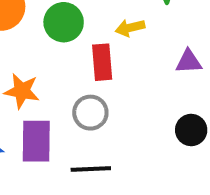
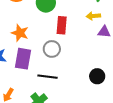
yellow arrow: (130, 28) -> (93, 16), moved
black circle: (191, 130) -> (97, 76), moved

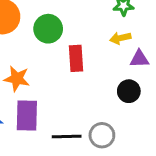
gray circle: (52, 49) -> (102, 135), moved
black circle: (97, 76) -> (129, 91), moved

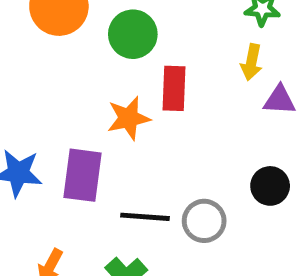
yellow arrow: (120, 38) -> (251, 62), turned -72
orange star: (17, 79) -> (129, 118), moved, turned -30
black circle: (129, 91) -> (270, 186), moved

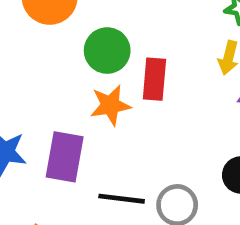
green circle: (133, 34) -> (107, 51), moved

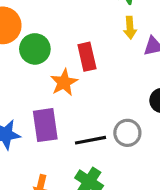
green circle: (107, 51) -> (35, 49), moved

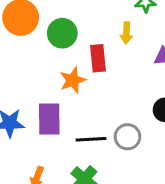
yellow arrow: (130, 28) -> (126, 33), moved
green circle: (35, 49) -> (62, 33), moved

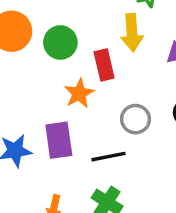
yellow arrow: (126, 33) -> (132, 33), size x1.5
gray circle: (128, 137) -> (136, 119), moved

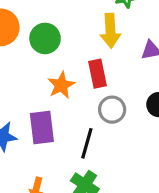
red rectangle: (104, 65) -> (98, 74), moved
black line: (108, 157) -> (87, 143), turned -64

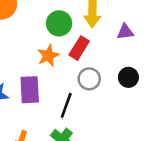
green circle: (45, 38) -> (59, 23), moved
red rectangle: (98, 74) -> (79, 48), turned 40

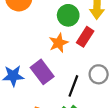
gray circle: (89, 79) -> (99, 74), moved
purple rectangle: (30, 90) -> (42, 72), turned -35

